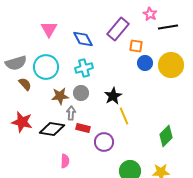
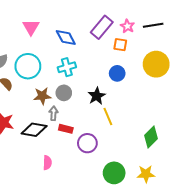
pink star: (150, 14) -> (127, 26), moved
blue circle: (145, 63) -> (117, 73), moved

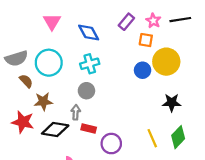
purple rectangle: (102, 27) -> (126, 22), size x0.7
yellow circle: (156, 64) -> (166, 62), moved
brown star: (42, 96) -> (43, 101), moved
black star: (97, 96) -> (172, 103), moved, turned 30
yellow line: (108, 116) -> (152, 138), moved

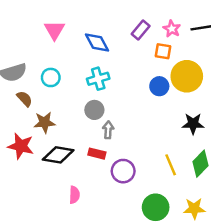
cyan circle: (49, 63) -> (51, 77), size x0.6
gray arrow: (76, 112) -> (108, 130), moved

